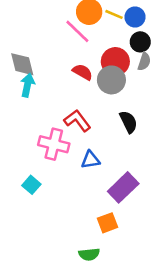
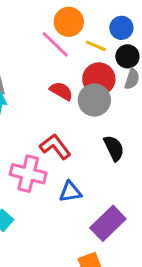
yellow line: (114, 14) -> (96, 46), moved

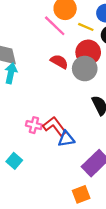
red L-shape: (55, 147) -> (55, 126), moved
pink cross: (28, 174) -> (34, 125), size x0.6

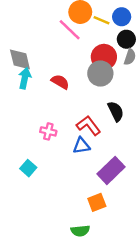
yellow line: (86, 27) -> (102, 20), moved
red semicircle: (59, 62) -> (60, 82), moved
red L-shape: (55, 126) -> (89, 126), moved

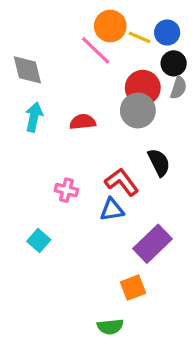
gray diamond: (20, 59) -> (27, 70), moved
red semicircle: (60, 82) -> (83, 122), turned -36

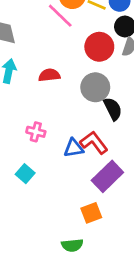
gray circle: (138, 110) -> (95, 87), moved
red L-shape: (122, 182) -> (94, 143), moved
cyan square: (39, 240) -> (25, 174), moved

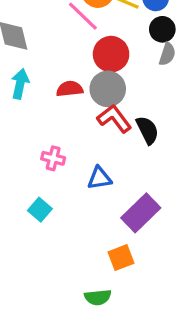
red circle: (99, 47) -> (111, 54), moved
gray circle: (95, 87) -> (108, 89), moved
red L-shape: (94, 143) -> (114, 119), moved

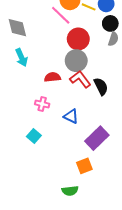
cyan arrow: (20, 84) -> (21, 58), turned 144
red semicircle: (70, 89) -> (52, 77), moved
blue triangle: (99, 178) -> (71, 116), turned 35

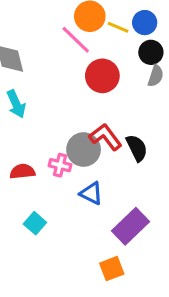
gray circle: (76, 61) -> (84, 149), moved
red semicircle: (52, 77) -> (22, 171), moved
pink cross: (42, 104) -> (60, 165), moved

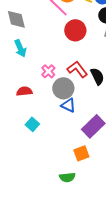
gray circle: (84, 149) -> (63, 88), moved
pink cross: (60, 165) -> (48, 71), moved, turned 32

